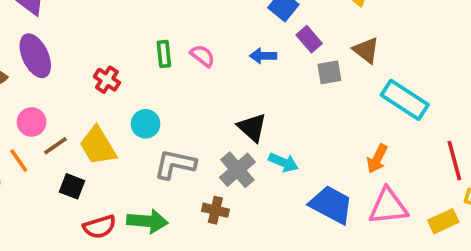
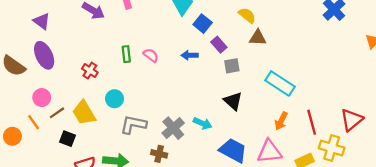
brown triangle: (366, 50) -> (258, 38), moved, turned -36
black triangle: (252, 127) -> (233, 101), moved
orange arrow: (377, 159) -> (281, 121), moved

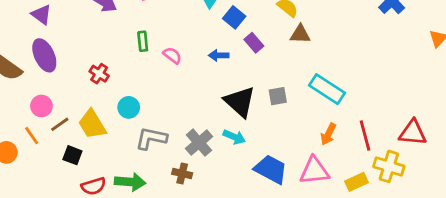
green rectangle: (126, 54) -> (143, 41), moved
gray square: (232, 66) -> (278, 96), moved
black triangle: (233, 101) -> (240, 102), moved, size x1.4
red triangle: (352, 120) -> (413, 133), turned 45

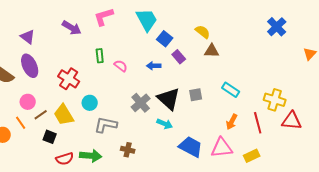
red cross: (99, 74) -> (69, 79), size x1.5
cyan rectangle: (327, 89) -> (231, 90), size x0.7
gray cross: (199, 143) -> (141, 103), moved
yellow cross: (389, 166) -> (275, 100), moved

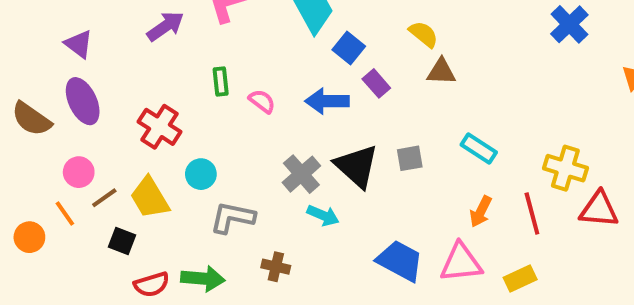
purple arrow: (72, 28) -> (165, 26), turned -66
blue arrow: (154, 66) -> (327, 101), size x1.5
cyan arrow: (165, 124) -> (323, 215), moved

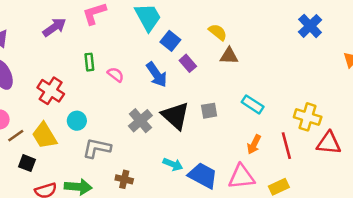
blue arrow: (327, 101) -> (157, 75), turned -125
cyan arrow: (323, 215) -> (173, 164), moved

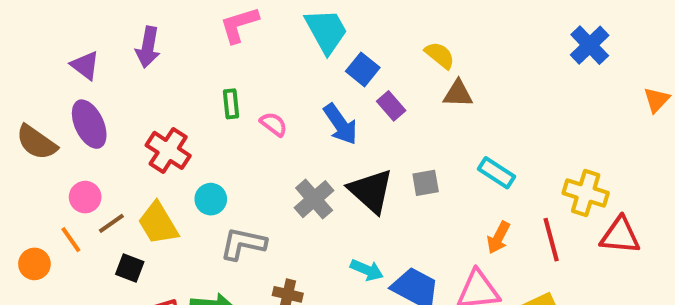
purple arrow: (54, 27) -> (148, 47), moved, turned 135

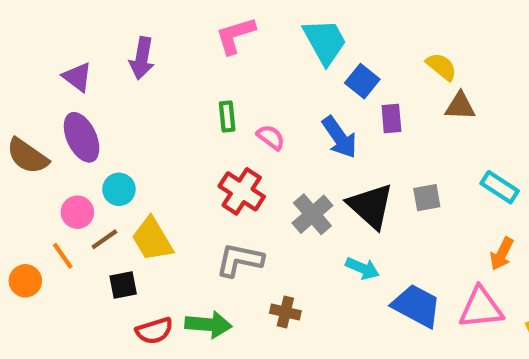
purple rectangle: (391, 106) -> (391, 119), turned 36
red cross: (168, 150) -> (242, 191), moved
cyan circle: (211, 199) -> (119, 189), moved
black square: (130, 268) -> (123, 285), turned -32
cyan arrow: (367, 270) -> (362, 268), moved

